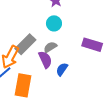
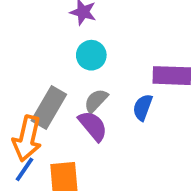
blue semicircle: (62, 69) -> (143, 107), moved

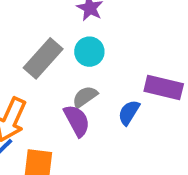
gray rectangle: (49, 107) -> (43, 58), moved

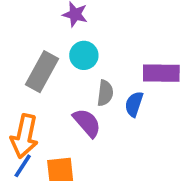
gray semicircle: (85, 97) -> (105, 93), moved, turned 145

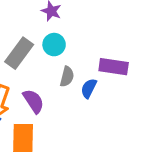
purple semicircle: (87, 123) -> (33, 101), moved

